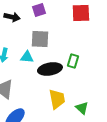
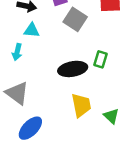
gray square: (40, 39) -> (75, 19), moved, turned 30
cyan triangle: (27, 57) -> (32, 30), moved

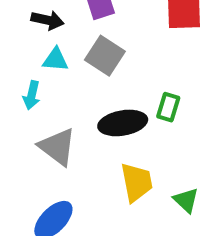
gray square: (75, 19) -> (105, 56), moved
gray triangle: (17, 93) -> (57, 147), moved

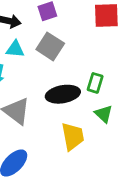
green triangle: (186, 200) -> (104, 114), moved

